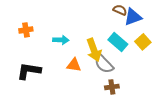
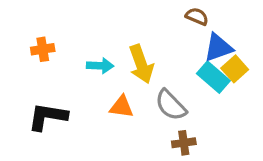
blue triangle: (133, 17) -> (218, 48), moved
cyan rectangle: (118, 42) -> (213, 77), moved
yellow arrow: (94, 50) -> (141, 64), moved

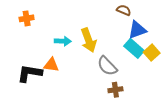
orange cross: (43, 49) -> (27, 18), moved
yellow square: (235, 69) -> (152, 53), moved
orange triangle: (121, 107) -> (51, 65), moved

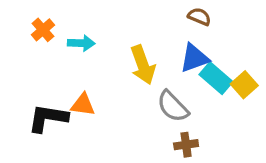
orange cross: (27, 18) -> (43, 30), turned -32
blue triangle: (137, 30) -> (194, 58), moved
cyan arrow: (63, 41) -> (81, 43), moved

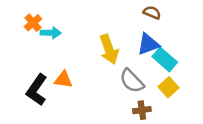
cyan arrow: (81, 43) -> (51, 33), moved
yellow square: (244, 85) -> (168, 87), moved
black L-shape: (48, 118) -> (37, 90), turned -64

